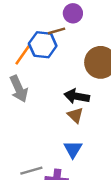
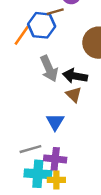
gray arrow: (19, 89) -> (49, 69), moved
blue triangle: (73, 149) -> (55, 122), moved

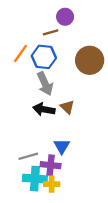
blue hexagon: (42, 25) -> (44, 57), moved
black arrow: (75, 76) -> (44, 109), moved
blue triangle: (55, 122) -> (62, 146), moved

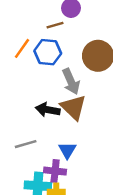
gray arrow: (45, 84) -> (71, 82), moved
brown triangle: (67, 107) -> (73, 107), size x1.6
gray line: (28, 156) -> (26, 144), moved

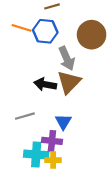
orange line: (22, 48) -> (21, 28), turned 72
brown triangle: (73, 107) -> (69, 82), turned 30

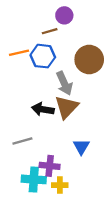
orange line: (21, 28) -> (19, 53), turned -30
blue triangle: (63, 122) -> (81, 147), moved
yellow cross: (53, 160) -> (60, 185), moved

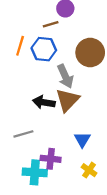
orange line: (19, 53) -> (20, 46), turned -60
yellow cross: (60, 185) -> (89, 170), moved, turned 35

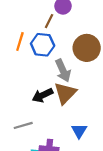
brown line: (51, 24) -> (49, 21), turned -48
black arrow: (44, 102) -> (43, 95), turned -36

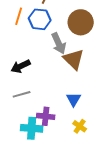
brown triangle: (65, 93) -> (74, 59), moved, turned -30
black arrow: (43, 95) -> (21, 66), moved

